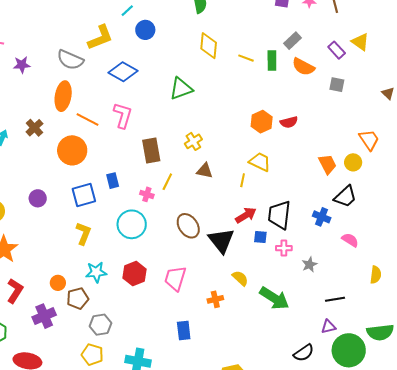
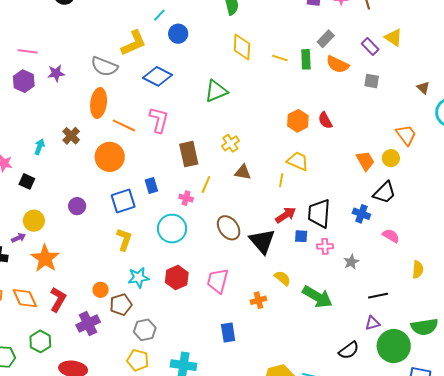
red semicircle: (289, 122) -> (325, 120), turned 78

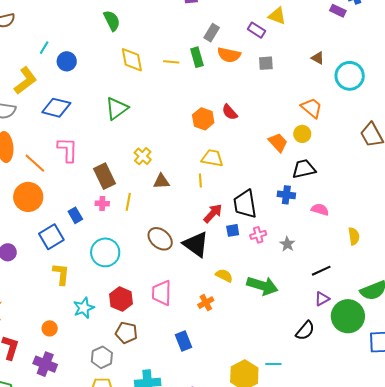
orange line: (124, 125) -> (35, 163), turned 30
black trapezoid: (384, 193) -> (304, 169), turned -135
pink cross: (186, 198) -> (102, 203), moved
brown pentagon: (121, 305) -> (126, 333), moved, turned -30
purple cross: (88, 323) -> (45, 364), turned -30

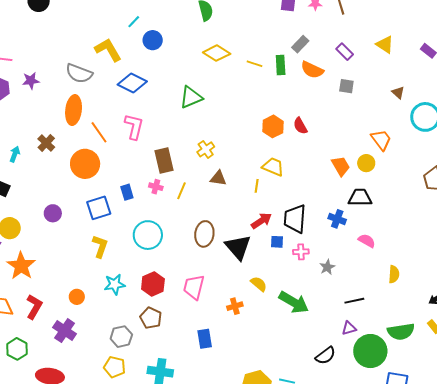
yellow triangle: (277, 16) -> (385, 44), moved
yellow diamond: (132, 60) -> (217, 53), turned -60
yellow L-shape: (25, 81) -> (108, 50), turned -96
brown ellipse: (160, 239) -> (204, 234), turned 45

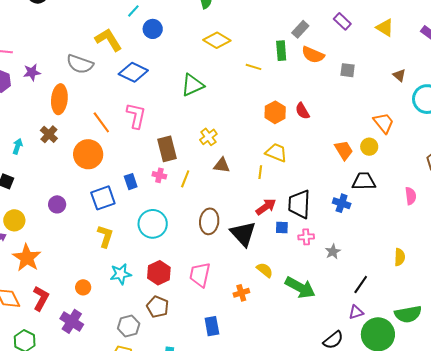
purple rectangle: (345, 52) -> (342, 21), moved
yellow line: (255, 64) -> (253, 67), moved
orange ellipse: (74, 110) -> (59, 99), moved
pink semicircle: (367, 241) -> (411, 196), moved, turned 54
black line: (354, 301) -> (361, 284), turned -42

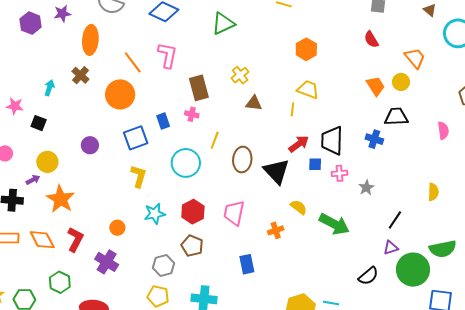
red semicircle: (302, 111) -> (371, 39), moved
yellow line: (185, 179) -> (215, 140), moved

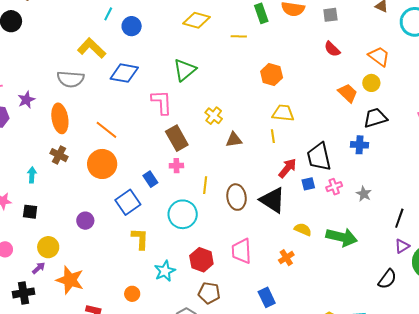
pink L-shape: (167, 55) -> (162, 102), moved

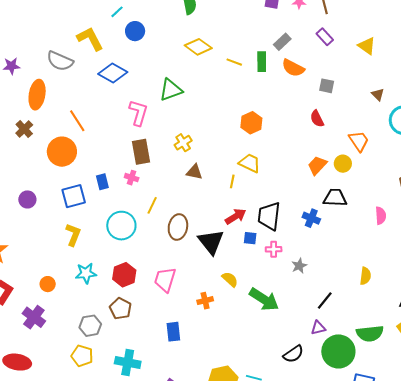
yellow line: (239, 36) -> (234, 62), moved
orange trapezoid: (348, 93) -> (317, 165), turned -110

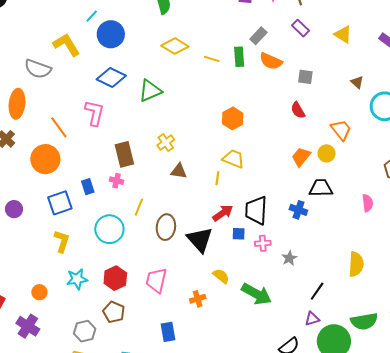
blue circle: (135, 31) -> (111, 34), size x1.4
blue diamond: (113, 73) -> (111, 78), moved
pink L-shape: (138, 113) -> (94, 113), moved
yellow semicircle: (365, 276) -> (356, 264), size x1.4

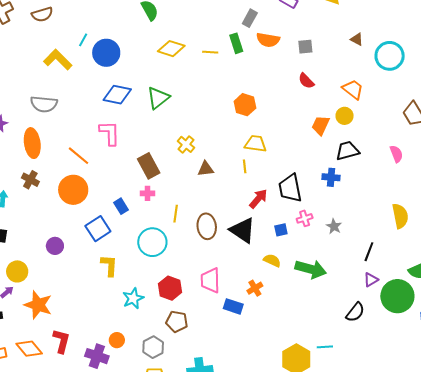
yellow L-shape: (66, 45) -> (58, 60), moved
blue square: (239, 234) -> (281, 230), moved
orange circle: (39, 292) -> (117, 340), moved
blue rectangle: (168, 332) -> (233, 306), moved, turned -48

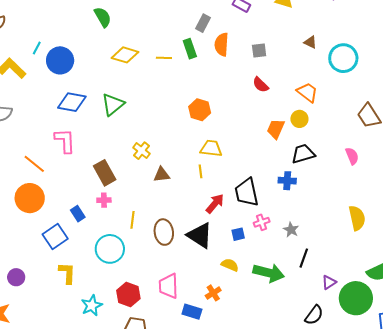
orange semicircle: (268, 40) -> (222, 44), turned 85
purple circle: (55, 246) -> (16, 277), moved
black line: (369, 252) -> (304, 258), moved

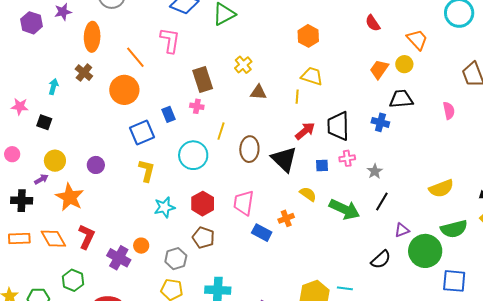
yellow semicircle: (357, 218) -> (441, 188), moved, turned 70

